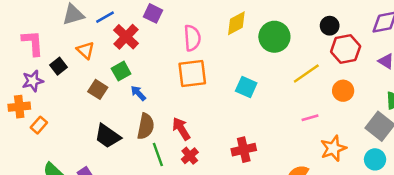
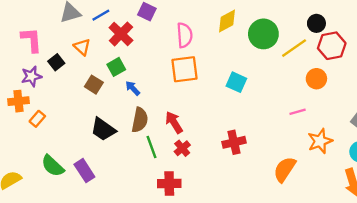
yellow line: (306, 74) -> (294, 48), moved
orange circle: (343, 91) -> (316, 79), moved

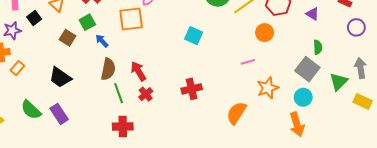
orange square: (185, 69) -> (131, 19), moved
black trapezoid: (103, 129) -> (60, 77), moved
red cross: (169, 184) -> (123, 126), moved

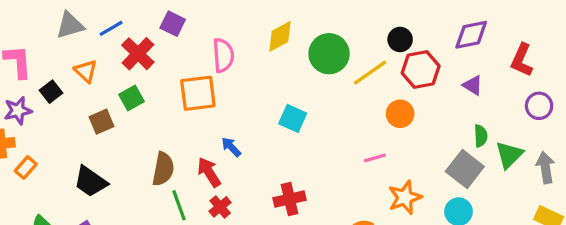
brown square: (67, 38) -> (102, 122), turned 35
blue arrow: (102, 41) -> (231, 147), moved
green triangle: (339, 82) -> (509, 155), moved

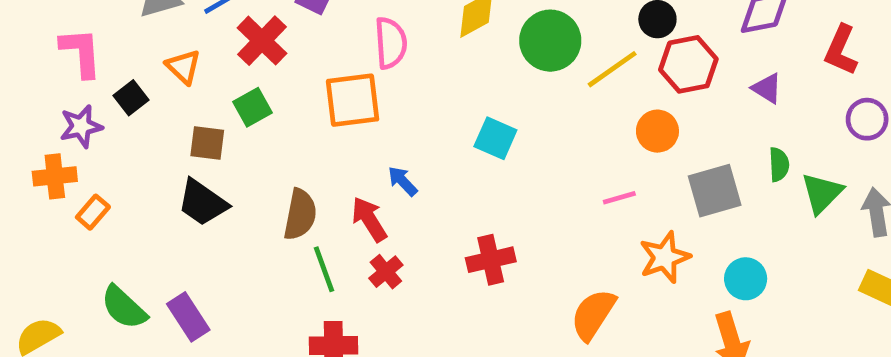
brown square: (102, 122) -> (207, 143), turned 30
gray square: (465, 169) -> (715, 191), moved, turned 36
black trapezoid: (91, 182) -> (202, 203), moved

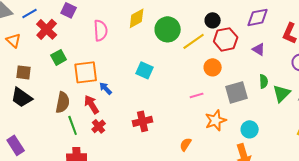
orange square: (353, 100) -> (86, 72), moved
green square: (253, 107) -> (59, 57), moved
orange semicircle: (593, 315) -> (186, 144), size x0.6

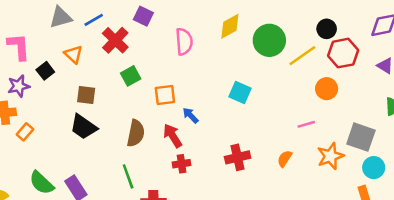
orange square: (86, 72) -> (165, 95), size x0.7
gray square: (237, 92) -> (361, 137), moved, turned 35
green line: (73, 125) -> (128, 176), moved
red cross: (99, 126) -> (182, 164), turned 32
orange semicircle: (186, 144) -> (285, 159), moved

